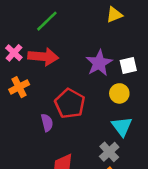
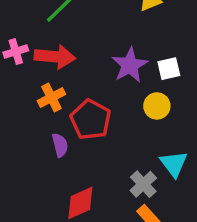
pink cross: (14, 53) -> (16, 52), turned 30
orange cross: (19, 87) -> (51, 97), moved
cyan triangle: (122, 126) -> (174, 164), moved

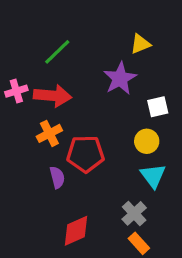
purple star: (130, 65) -> (120, 78), moved
red pentagon: (91, 120) -> (85, 154), turned -30
cyan triangle: (174, 164) -> (153, 176), moved

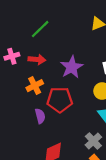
purple star: (120, 78) -> (72, 67), moved
red arrow: (53, 96) -> (37, 59), size x0.7

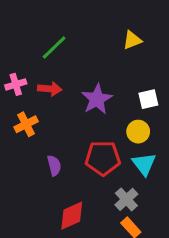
orange cross: (35, 86) -> (26, 124), moved
red pentagon: (60, 100) -> (103, 158), moved

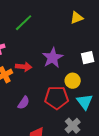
red arrow: (50, 89) -> (24, 67), moved
yellow circle: (138, 132) -> (73, 81), moved
purple semicircle: (54, 165) -> (24, 103), turned 48

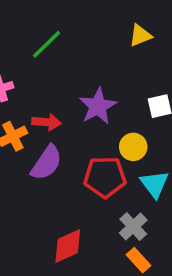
purple semicircle: (24, 103) -> (47, 163), moved, size x1.5

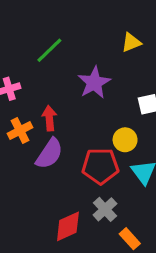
purple star: (98, 106) -> (94, 83), moved
red arrow: (47, 122) -> (49, 118), turned -100
gray cross: (133, 226) -> (105, 209), moved

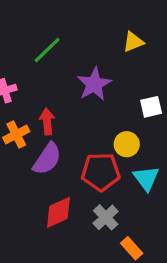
red diamond: (68, 226) -> (58, 212), moved

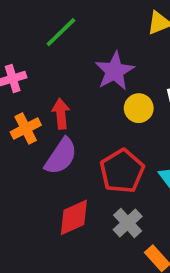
yellow circle: (127, 144) -> (139, 108), moved
red pentagon: (101, 172) -> (122, 171), turned -30

